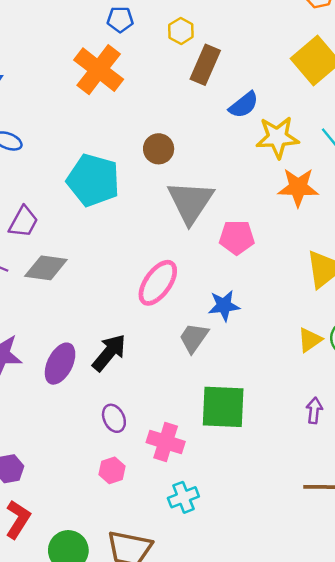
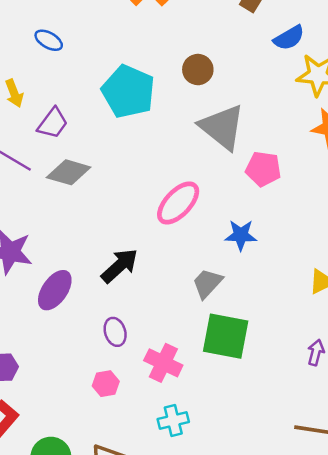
gray triangle: (191, 202) -> (222, 127), turned -33
gray trapezoid: (194, 338) -> (207, 283), moved
purple ellipse: (60, 364) -> (55, 290), moved

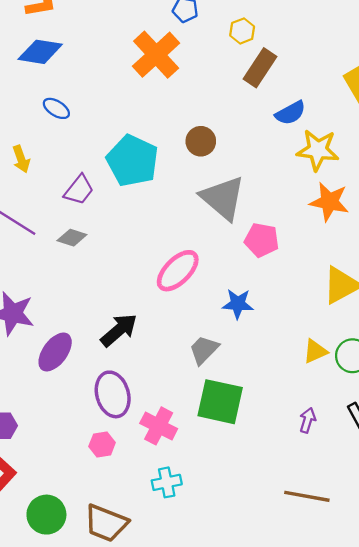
purple trapezoid: (53, 123) -> (79, 190), moved
gray diamond: (69, 172) -> (72, 238), size x0.7
purple ellipse: (115, 332) -> (113, 394), size x1.6

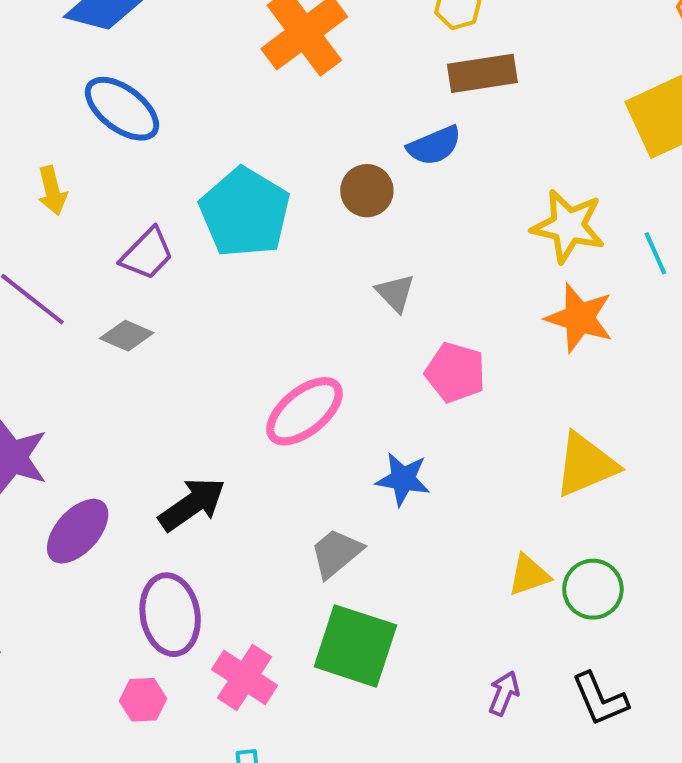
brown rectangle: (260, 68) -> (482, 73), turned 42
blue ellipse: (56, 108) -> (122, 109), size x1.6
blue semicircle: (290, 113) -> (434, 146), moved
gray triangle: (223, 198) -> (395, 293), size x0.5

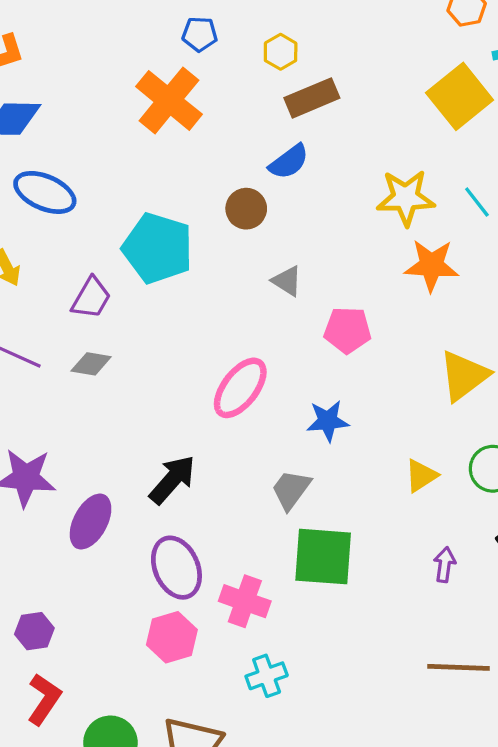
yellow triangle: (529, 575) -> (421, 476), moved
pink hexagon: (143, 700) -> (172, 637), size x1.4

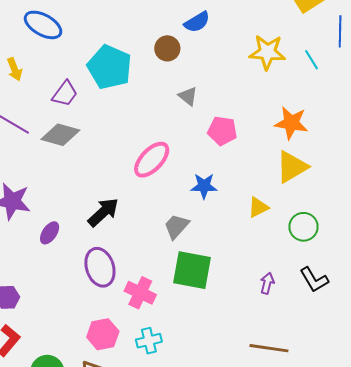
orange star: (431, 265) -> (291, 123), moved
gray diamond: (91, 364) -> (60, 135), size x1.5
yellow triangle: (421, 476) -> (258, 207), moved
purple ellipse: (91, 522) -> (50, 233), size x0.7
pink hexagon: (172, 637) -> (103, 334), moved

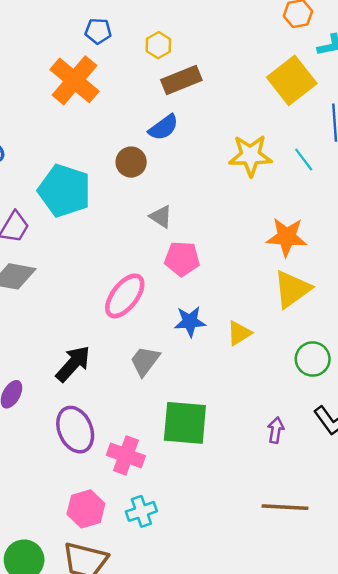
pink pentagon: (222, 131) -> (182, 259), moved
yellow triangle: (258, 207) -> (239, 333), moved
gray trapezoid: (176, 226) -> (145, 361), moved

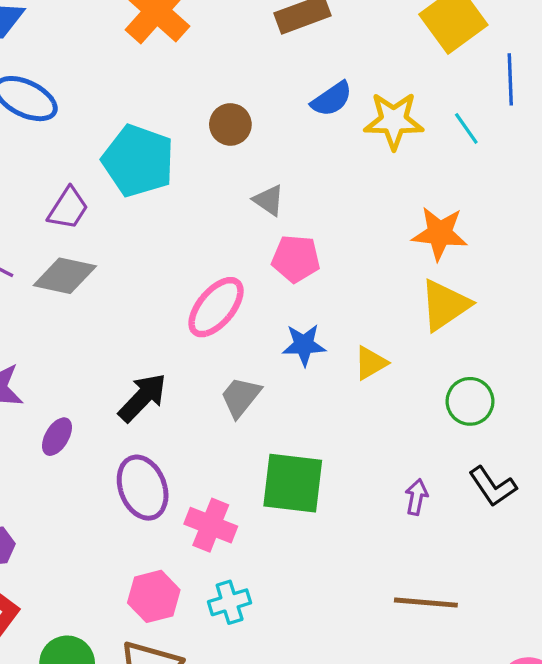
blue semicircle: (163, 127) -> (332, 99), moved

